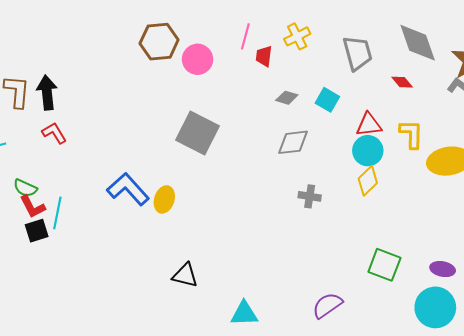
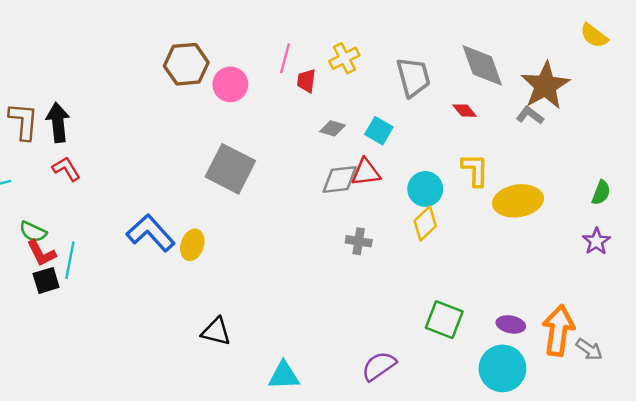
red triangle: (369, 125) -> (366, 172), moved

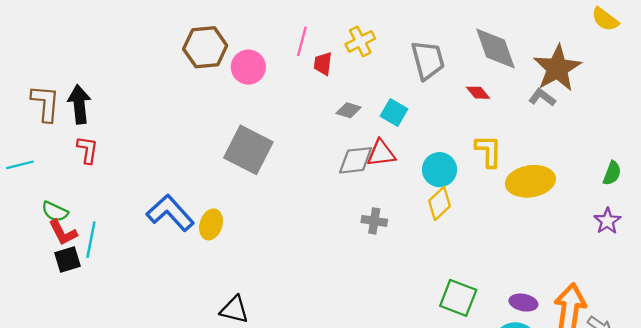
red L-shape: (66, 169) -> (87, 150), turned 40

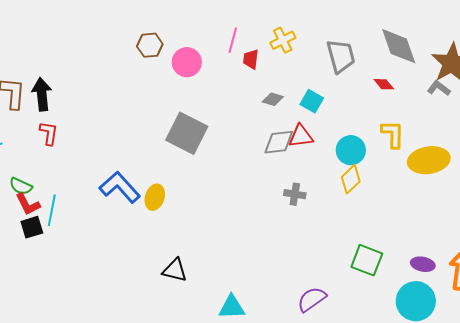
brown hexagon: (205, 47) -> (150, 45), size x0.7

